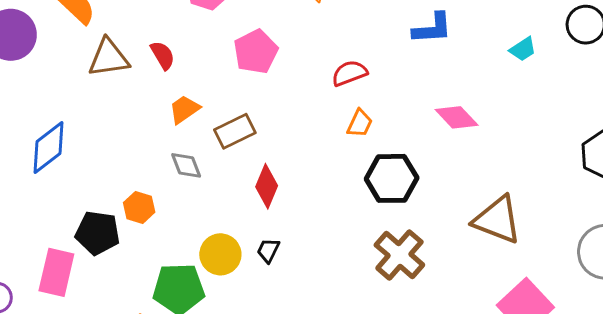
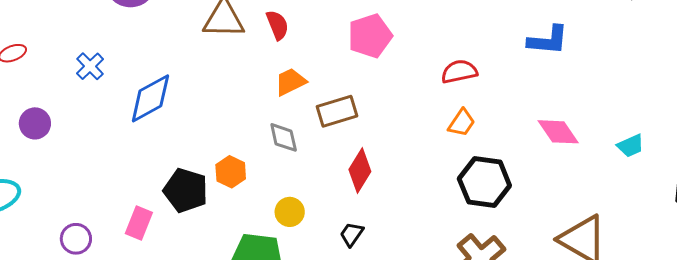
cyan trapezoid: (523, 49) -> (631, 146), moved
yellow circle: (220, 254) -> (290, 212), moved, size x0.7
pink rectangle: (56, 272) -> (139, 223), size x0.7

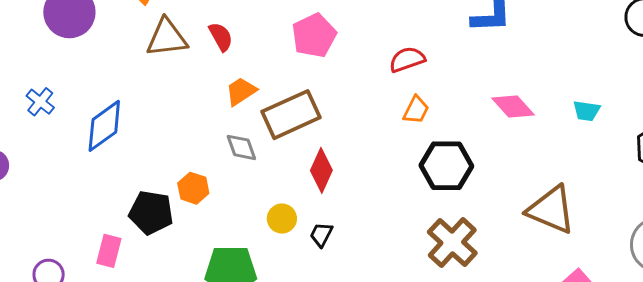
brown rectangle: (337, 111) -> (291, 115), size x1.4
cyan trapezoid: (631, 146) -> (587, 111), turned 40
yellow circle: (290, 212) -> (282, 219), moved

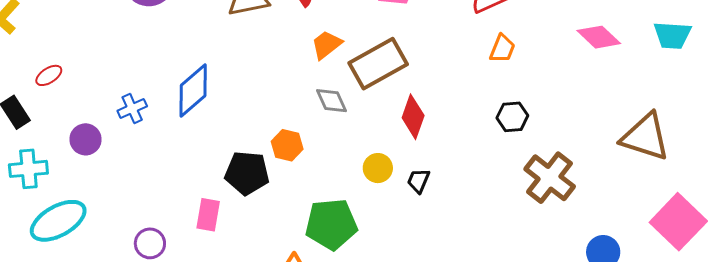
blue cross: (40, 102) -> (132, 109), moved, turned 32
cyan trapezoid: (587, 111) -> (672, 35), size x1.4
black hexagon: (446, 166) -> (512, 117), moved, size x0.6

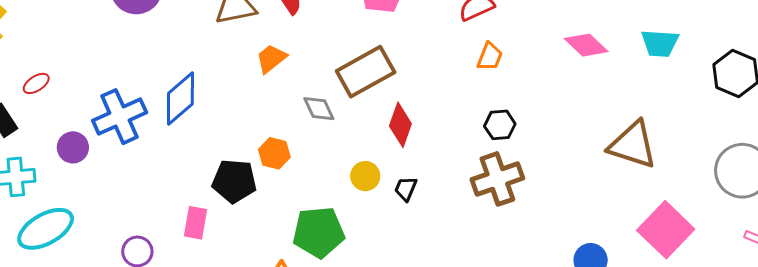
orange trapezoid: (326, 45) -> (271, 59), moved
blue cross: (132, 109) -> (120, 117), size x1.8
brown cross: (550, 178) -> (497, 179), moved, turned 33

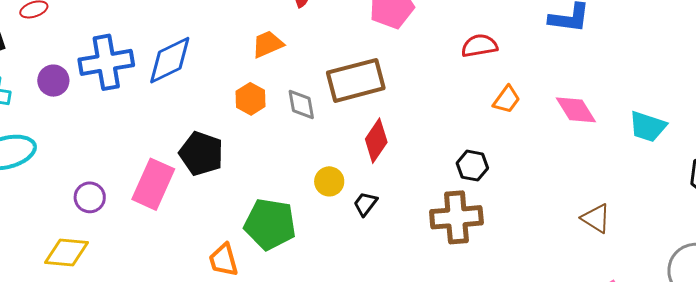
orange trapezoid: (490, 57) -> (507, 99), moved
brown triangle: (633, 145) -> (596, 218), size x0.6
orange hexagon: (274, 153) -> (251, 99), moved
pink rectangle: (196, 223) -> (153, 184), size x1.5

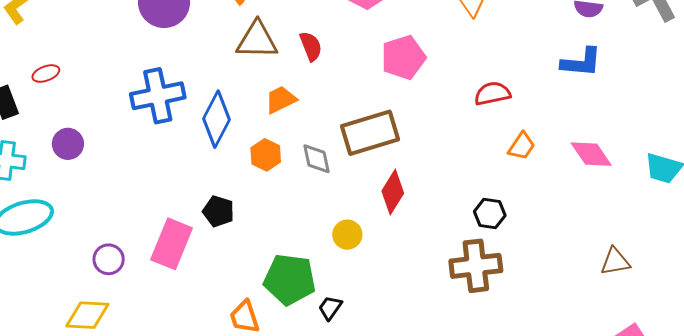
blue diamond: (170, 60) -> (217, 119), moved, turned -34
blue cross: (106, 62) -> (158, 96), moved
black pentagon: (201, 153) -> (218, 211), size x0.7
black trapezoid: (365, 204) -> (330, 308), moved
brown triangle: (596, 218) -> (615, 262), turned -40

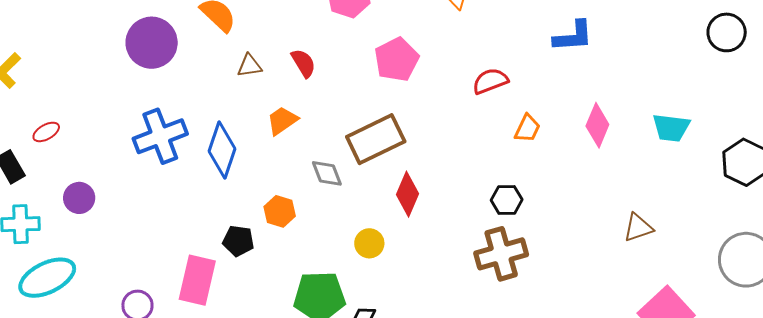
brown triangle: (257, 40) -> (249, 66), size x0.6
pink diamond: (591, 154) -> (597, 125), turned 66
orange hexagon: (266, 155) -> (280, 211), moved

